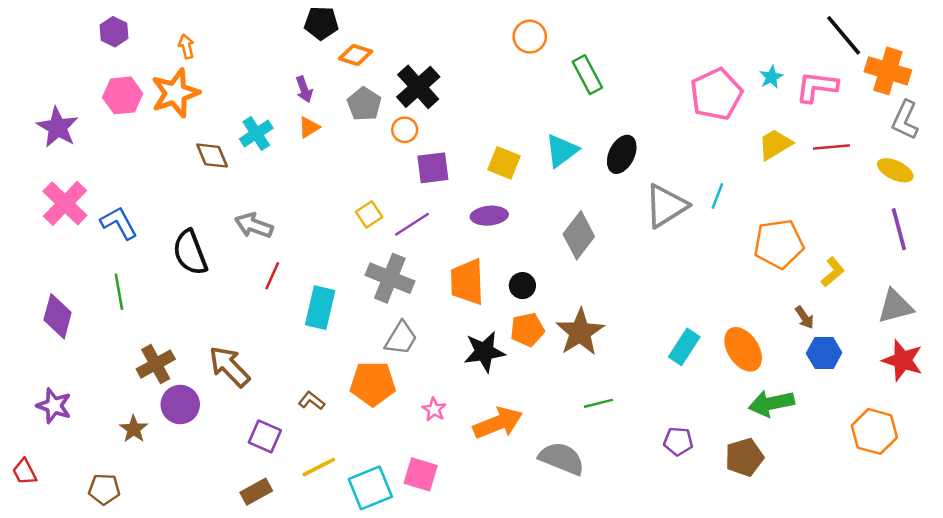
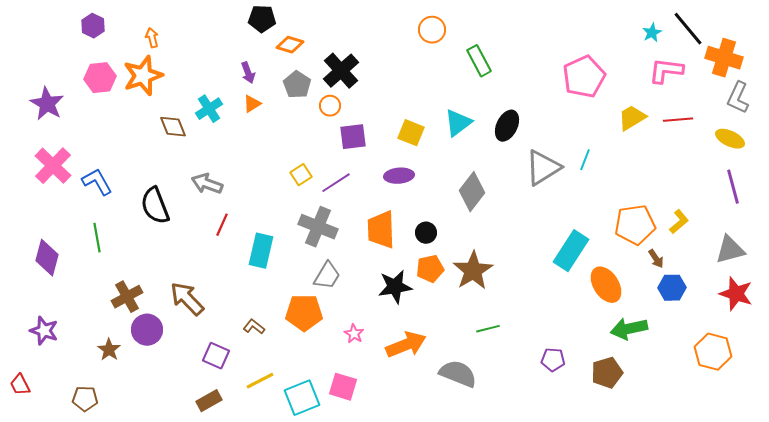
cyan star: (771, 77) -> (652, 33), moved
orange pentagon: (779, 244) -> (635, 225), moved
cyan rectangle: (684, 347) -> (571, 251), moved, size x1.4

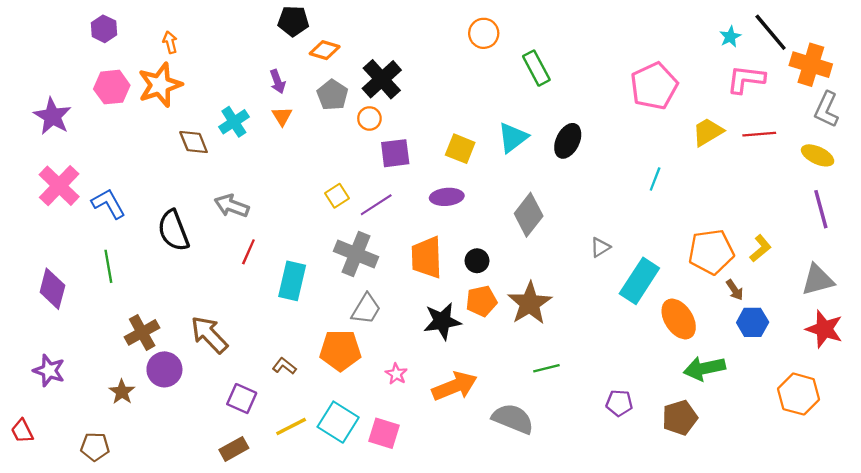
orange triangle: (252, 104) -> (282, 116), turned -30
gray triangle: (543, 168) -> (600, 247), moved, size x0.5
cyan square: (302, 398) -> (338, 422), moved, turned -36

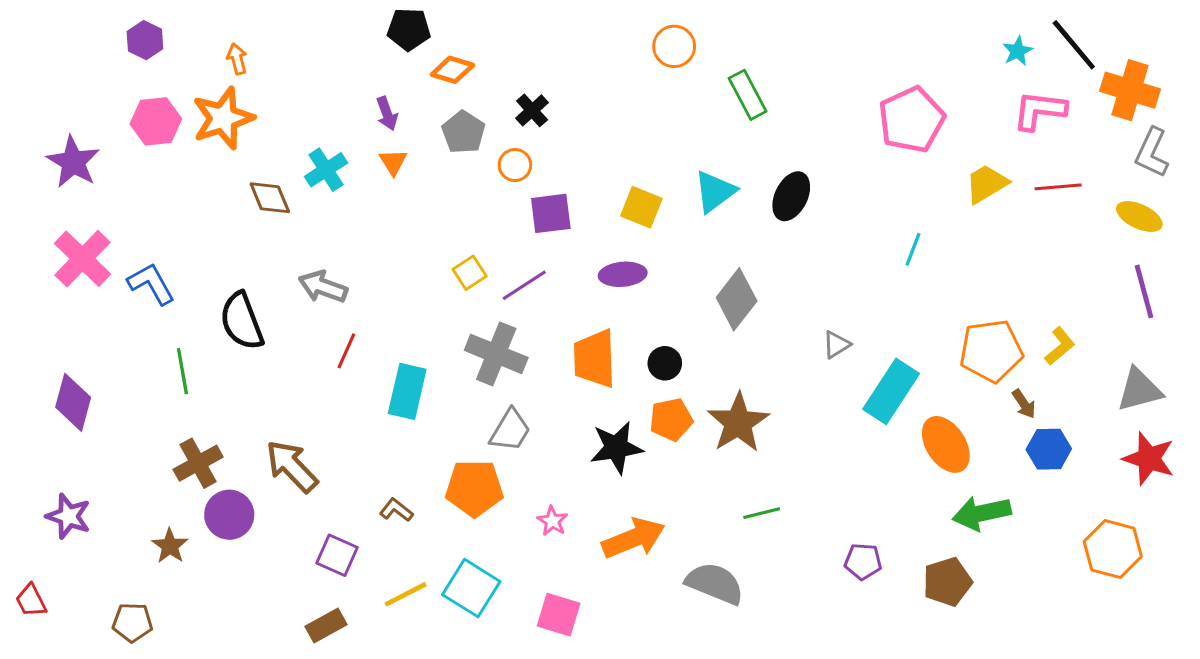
black cross: (382, 79) -> (532, 110), size x0.6
green line: (108, 266) -> (182, 371), moved
pink square: (384, 433) -> (559, 615), moved

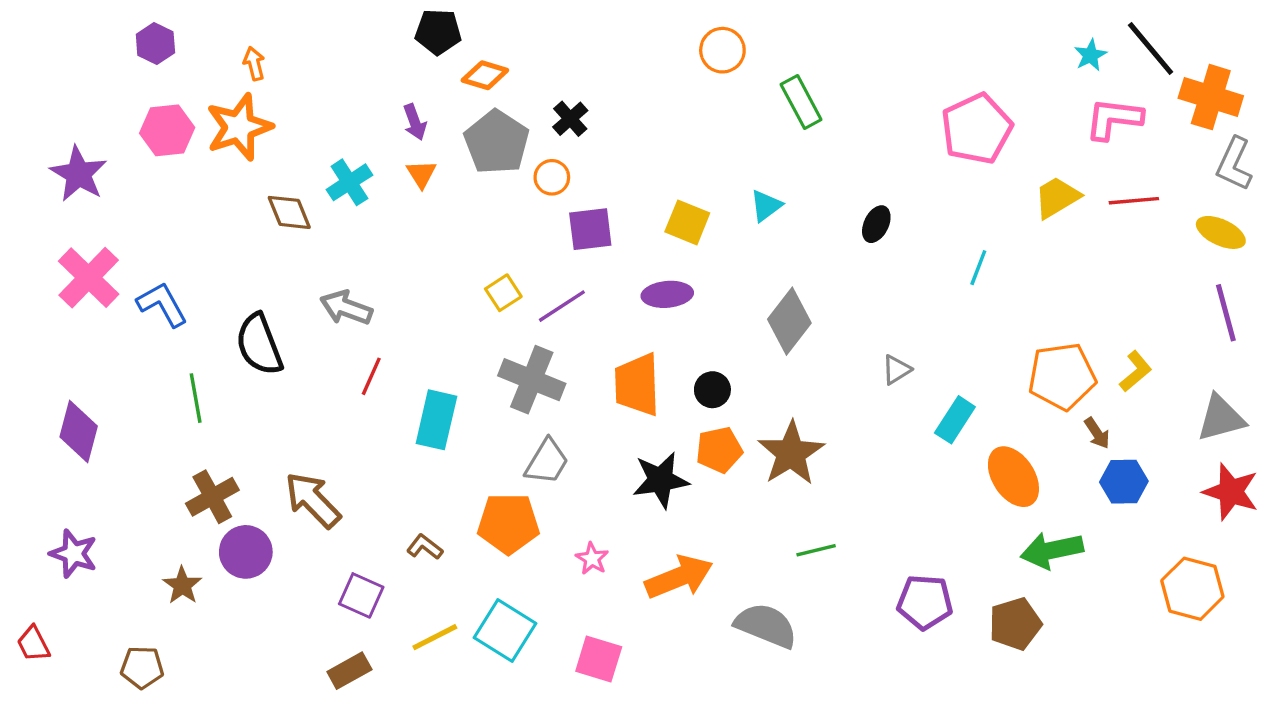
gray pentagon: (463, 132) -> (497, 142), size x1.4
cyan triangle: (715, 192) -> (766, 206), size x0.7
black ellipse: (791, 196) -> (876, 224), moved, size x0.7
cyan rectangle: (891, 391) -> (955, 420), size x0.7
purple pentagon: (863, 562) -> (925, 602), size x1.4

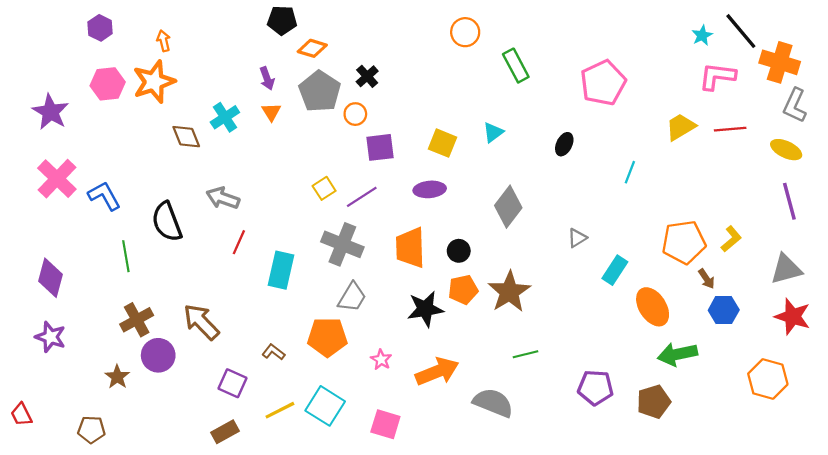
pink pentagon: (977, 129) -> (603, 83), moved
purple star: (74, 554) -> (50, 337), moved

